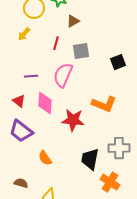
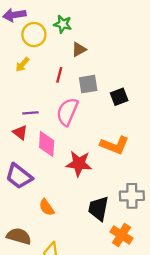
black square: (118, 62) -> (119, 97), moved
red triangle: (19, 101) -> (20, 132), moved
brown semicircle: (21, 183) -> (19, 236), size x1.5

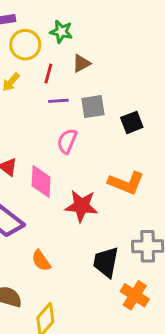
red line: (59, 75) -> (48, 73), moved
pink semicircle: (67, 112) -> (67, 141), size x0.7
purple line: (30, 113) -> (58, 101), moved

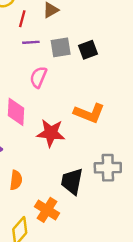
black square: (132, 122) -> (88, 50), moved
orange semicircle: (41, 261) -> (16, 180), turned -138
orange cross: (135, 295) -> (47, 210), moved

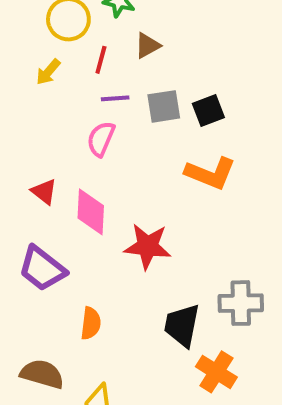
pink semicircle: (38, 77) -> (101, 139), moved
orange L-shape: (89, 113) -> (210, 173), moved
orange cross: (47, 210) -> (216, 372), moved

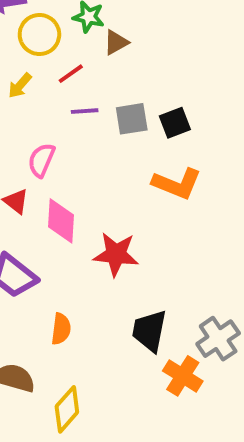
brown triangle: (148, 46) -> (116, 42), moved
red line: (101, 60) -> (71, 74), turned 40
pink semicircle: (101, 139) -> (41, 160), moved
gray cross: (241, 303) -> (218, 339), moved, turned -33

